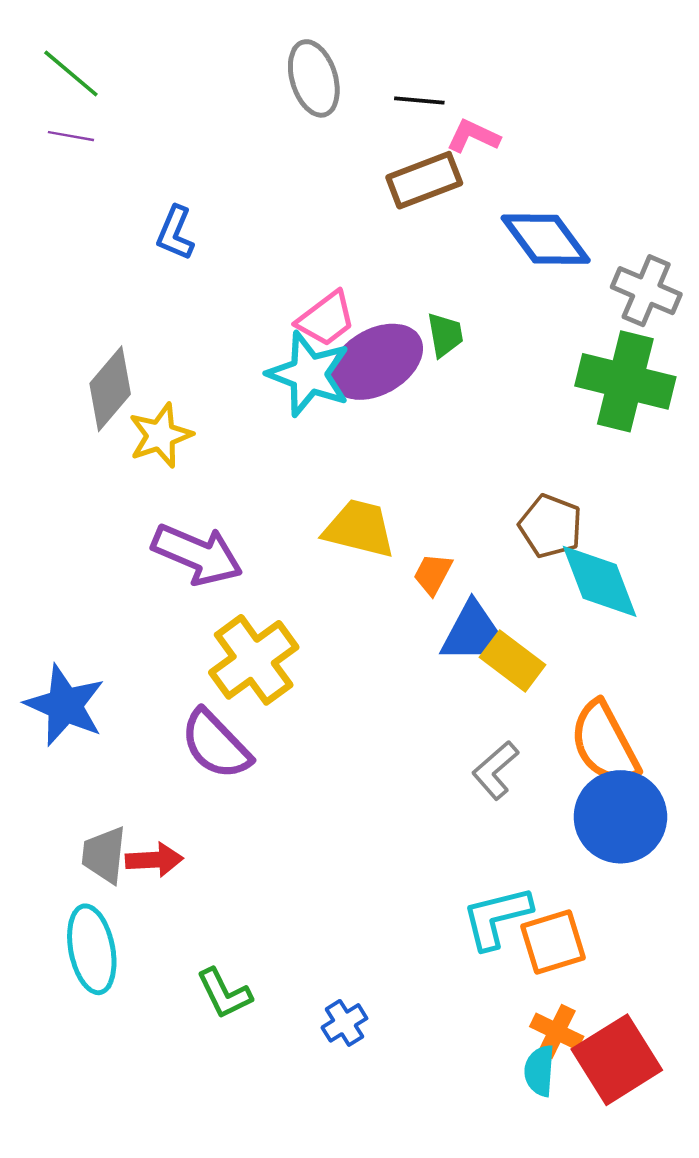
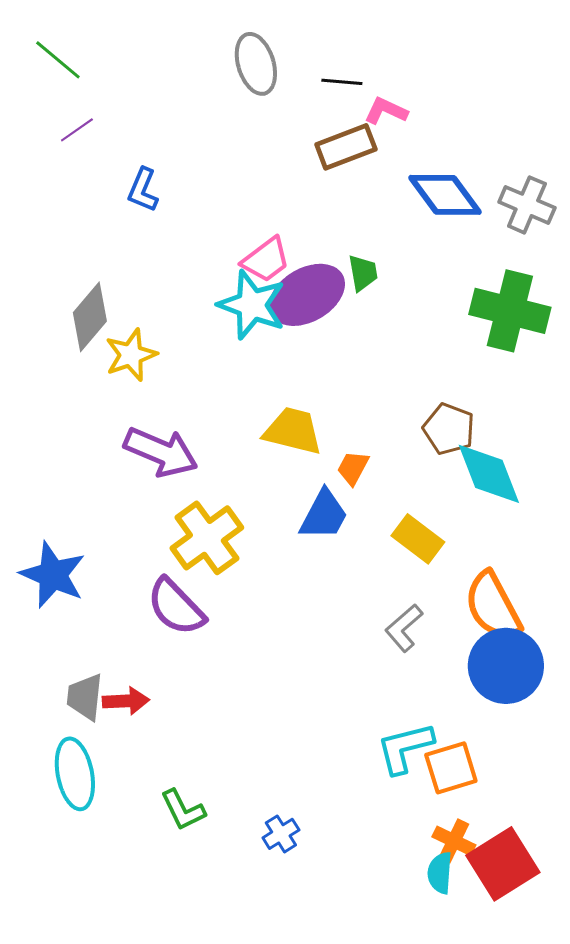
purple line: (71, 136) -> (77, 130), moved, turned -45
gray cross: (646, 291) -> (527, 205), moved
blue trapezoid: (471, 632) -> (324, 515), moved

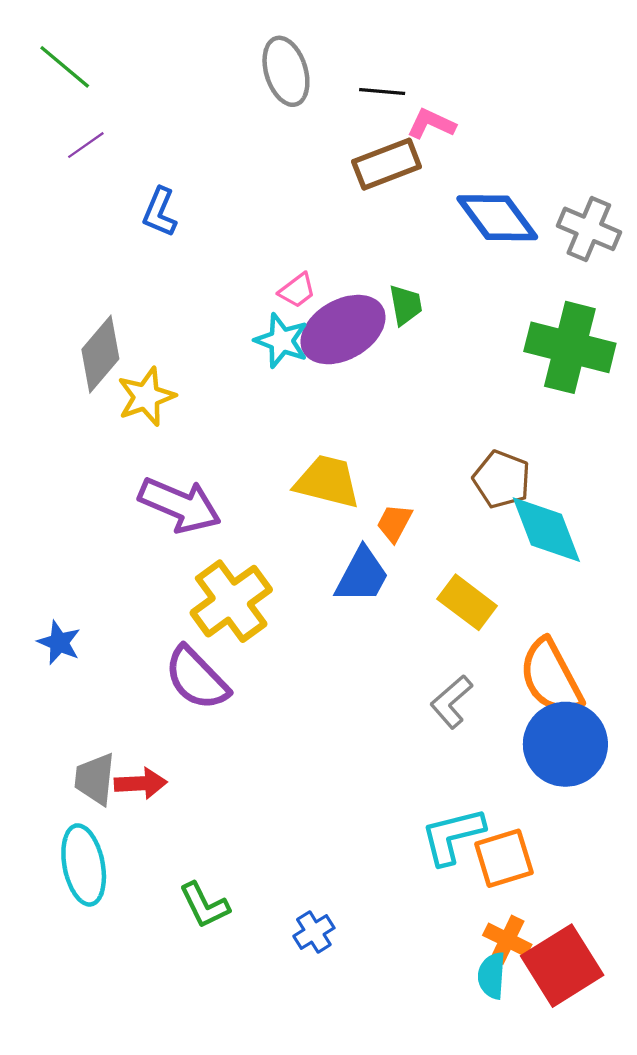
pink trapezoid: (266, 260) -> (297, 290), size x0.7
cyan star: (252, 305) -> (282, 341), size x0.7
blue star: (53, 575) -> (59, 643), size x0.6

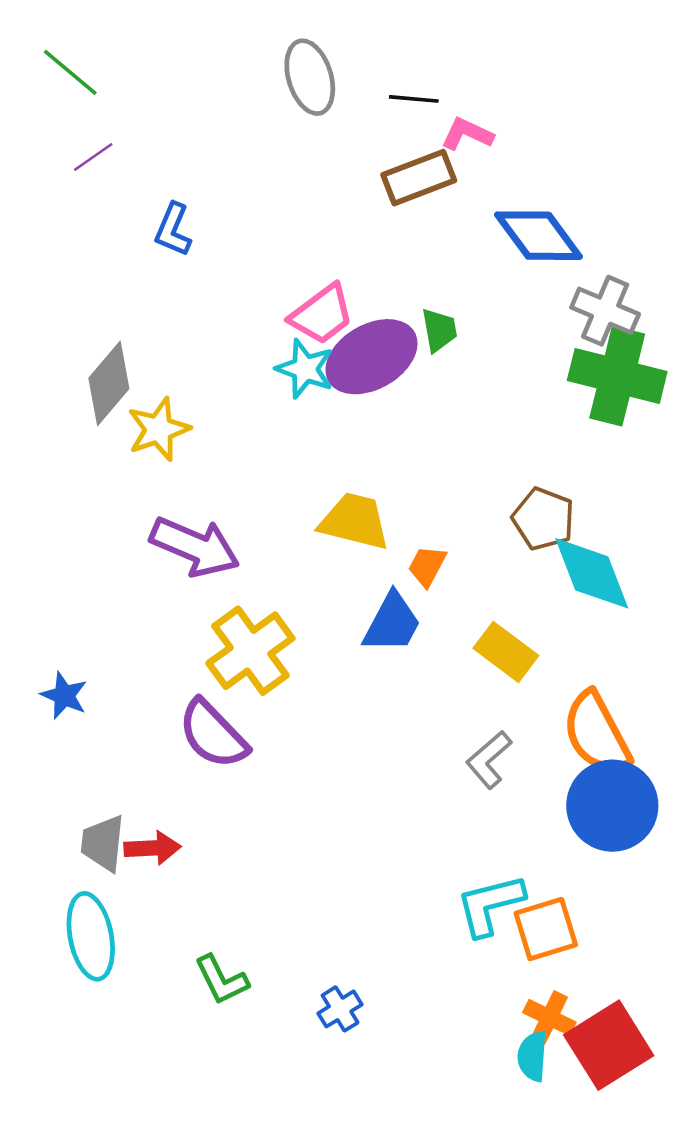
gray cross: (589, 229) -> (605, 311), moved
pink trapezoid: (297, 290) -> (322, 314), size x1.6

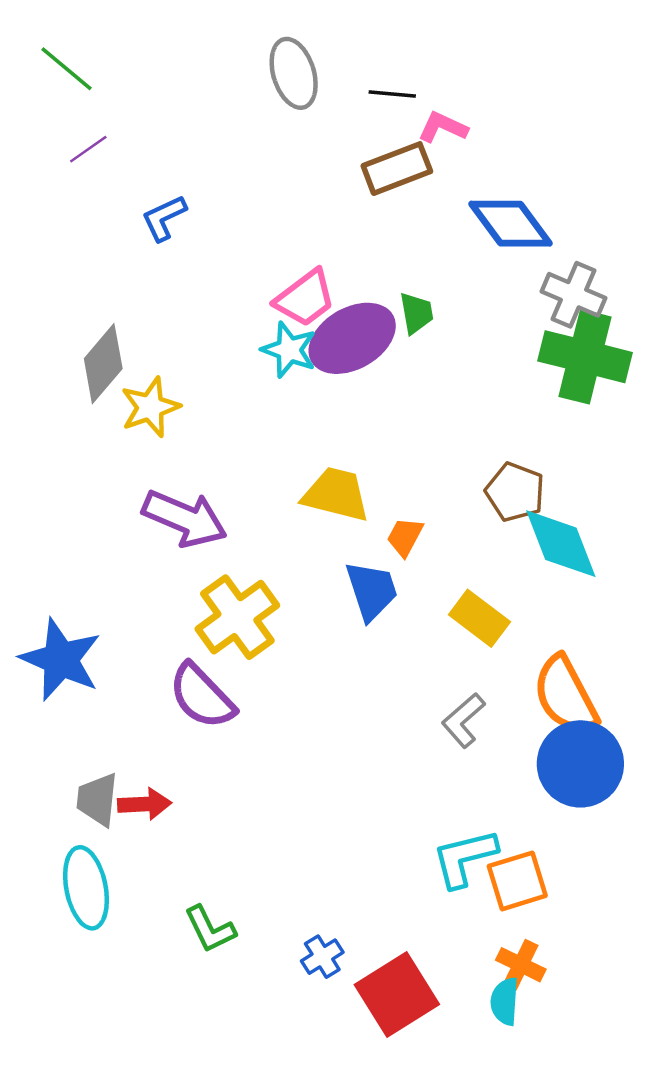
blue L-shape: (173, 230) -> (164, 218), turned 42
blue trapezoid: (392, 623) -> (372, 591), turned -46
blue star: (64, 696) -> (61, 660), size x1.8
red square: (609, 1045) -> (397, 994), moved

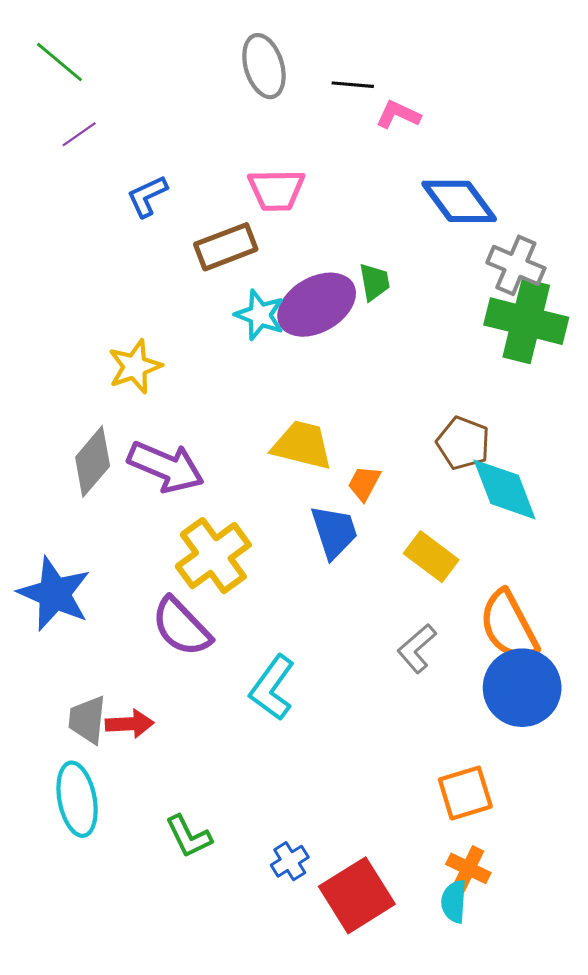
brown rectangle: (397, 169) -> (226, 247), moved
pink trapezoid: (305, 298) -> (276, 190), moved, turned 36
gray diamond: (103, 364) -> (93, 462), moved
cyan L-shape: (465, 858) -> (272, 688), moved, turned -40

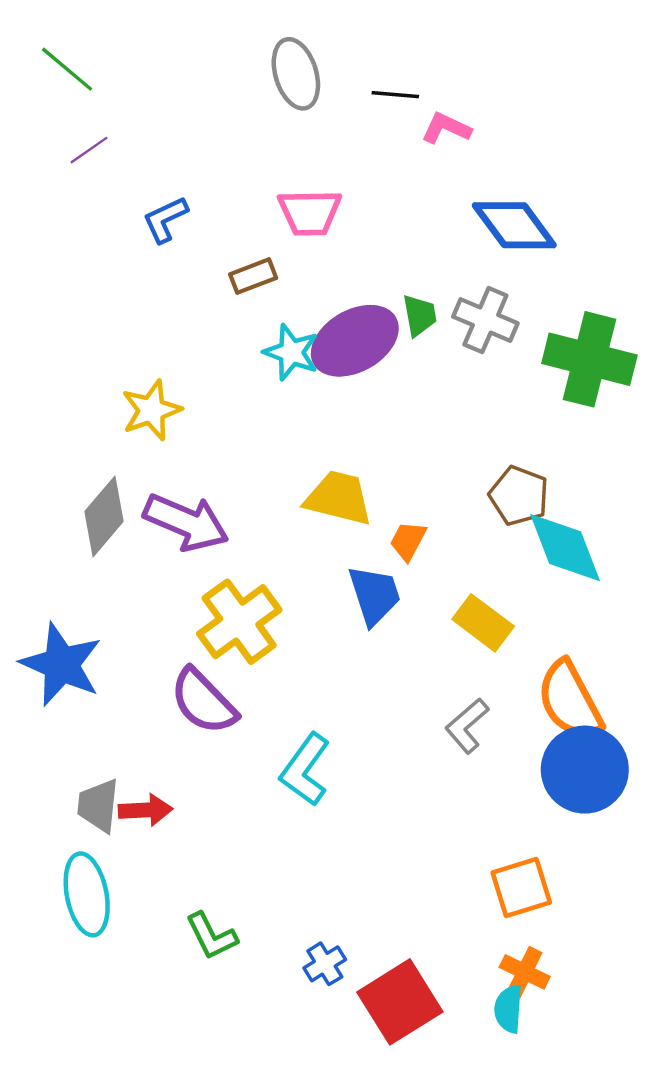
brown rectangle: (226, 247) -> (253, 276), size x0.7
gray cross: (516, 265) -> (485, 320), moved

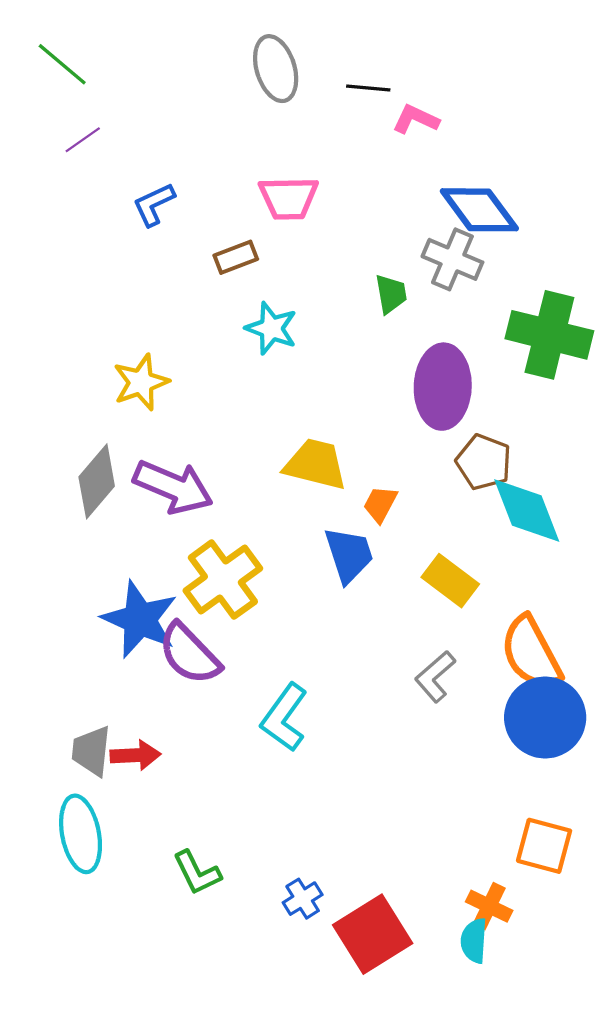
gray cross: (485, 320) -> (452, 259), moved
purple ellipse: (355, 341) -> (443, 387), moved, turned -58
blue star: (61, 664) -> (140, 619), moved
orange square: (521, 887) -> (544, 846), moved, turned 32

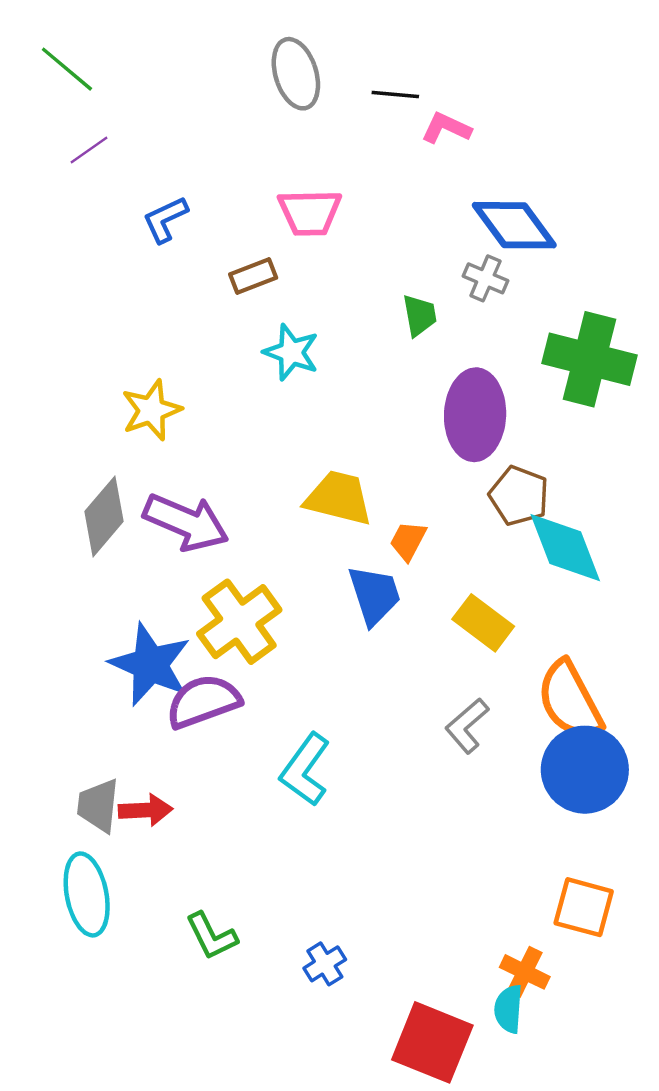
gray cross: (452, 259) -> (485, 278), size x0.7
purple semicircle: (189, 654) -> (203, 701), turned 114
red square: (373, 934) -> (432, 1042), moved, turned -36

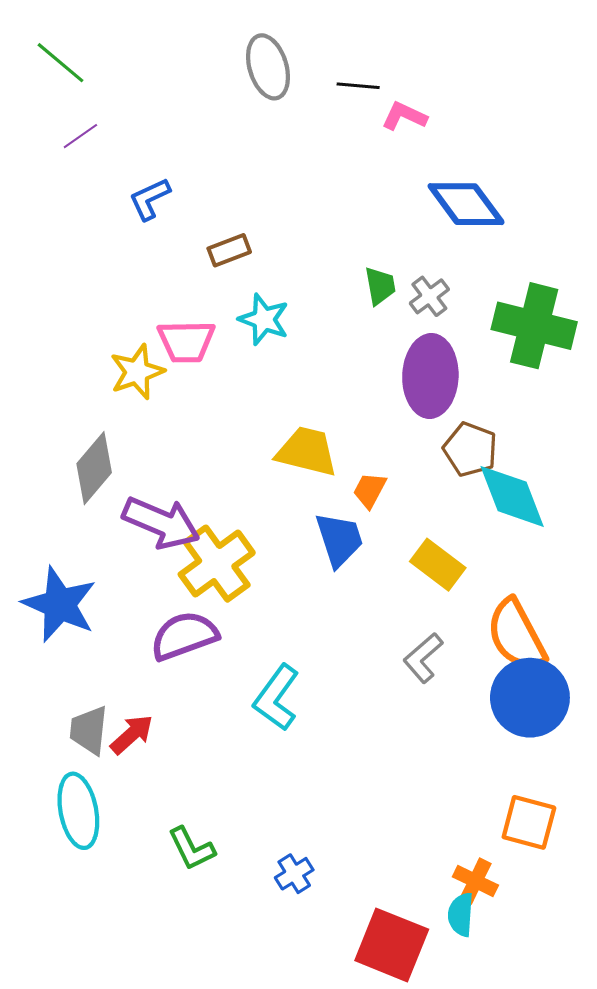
pink trapezoid: (310, 212) -> (186, 341), moved
gray cross: (485, 278) -> (429, 296), moved, turned 30
purple arrow: (186, 522) -> (161, 523), moved
blue star: (150, 664) -> (59, 604), moved
red arrow: (146, 810) -> (132, 734), turned -39

